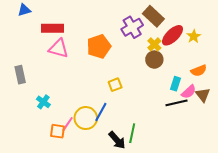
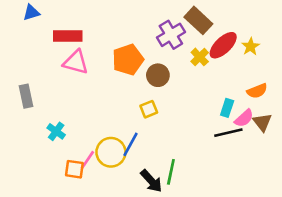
brown circle: (154, 60) -> (158, 75), moved

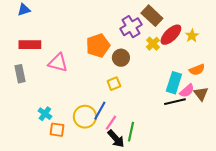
red rectangle: (68, 36) -> (30, 45), moved
pink triangle: (76, 62) -> (58, 63), moved
cyan rectangle: (227, 108) -> (174, 83), size x1.5
cyan cross: (56, 131) -> (45, 114), moved
pink line: (87, 160) -> (111, 123), moved

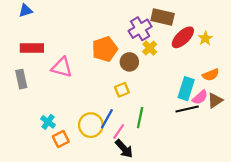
brown rectangle: (152, 16) -> (163, 17), turned -30
yellow cross: (153, 44) -> (150, 48), moved
brown triangle: (201, 94) -> (215, 100), turned 35
orange square: (57, 130) -> (61, 139), turned -35
green line: (131, 132) -> (140, 118), moved

